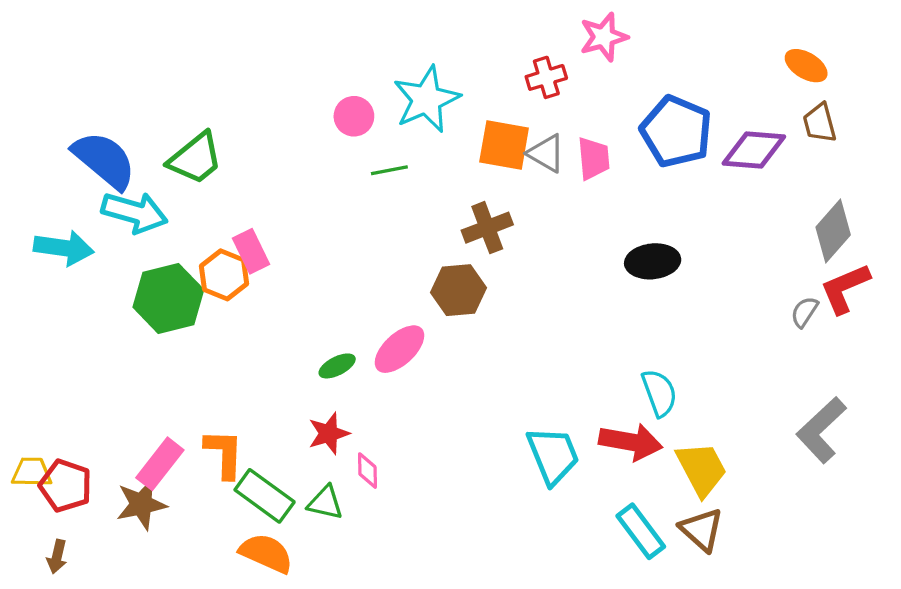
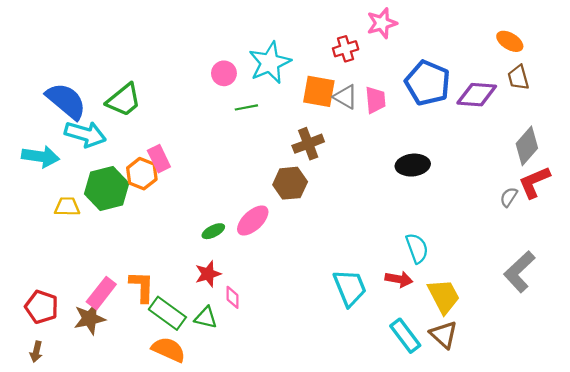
red arrow: (631, 442) -> (399, 279), size x0.7
yellow trapezoid: (32, 472) -> (67, 207), moved

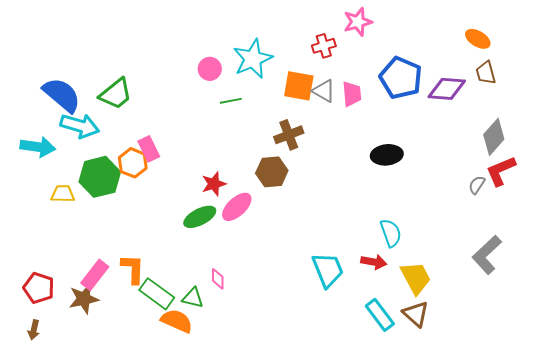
green ellipse: (213, 231) -> (200, 217), size x1.5
red star: (208, 274) -> (214, 184), moved
orange semicircle: (169, 350) -> (177, 321), moved

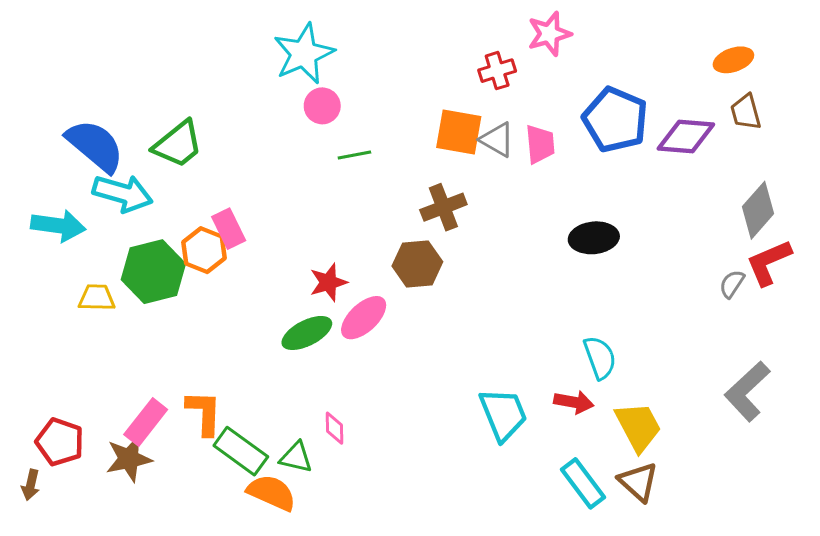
orange ellipse: (478, 39) -> (733, 60), turned -50
cyan star: (253, 59) -> (304, 54), moved
brown arrow: (34, 330) -> (31, 485), moved

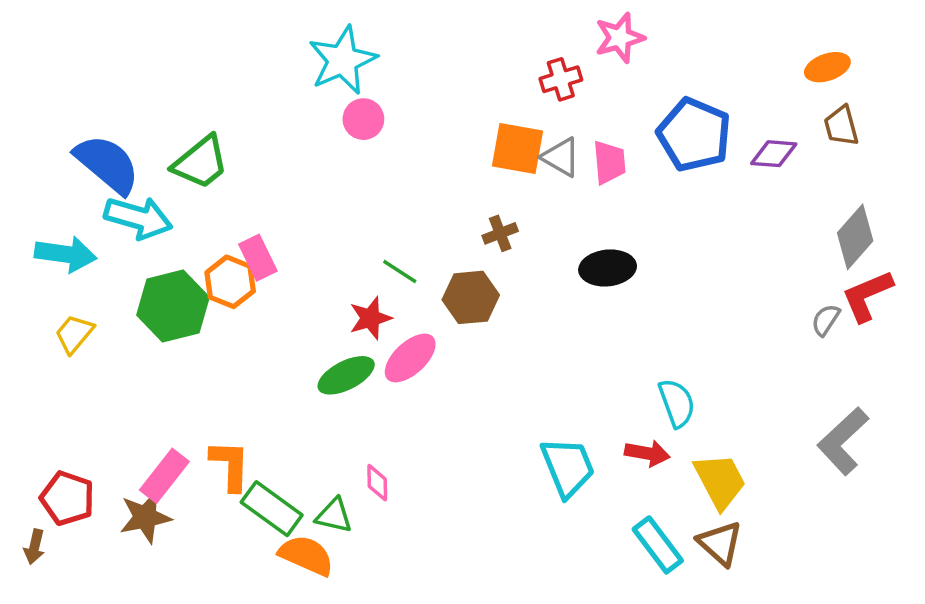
purple diamond: (686, 137) -> (774, 154), size x0.7
green line: (354, 155) -> (400, 271), moved, turned 44
brown cross: (443, 207) -> (500, 233), size x0.7
black ellipse: (594, 238) -> (608, 268), moved
yellow trapezoid: (97, 298) -> (74, 334), moved, turned -51

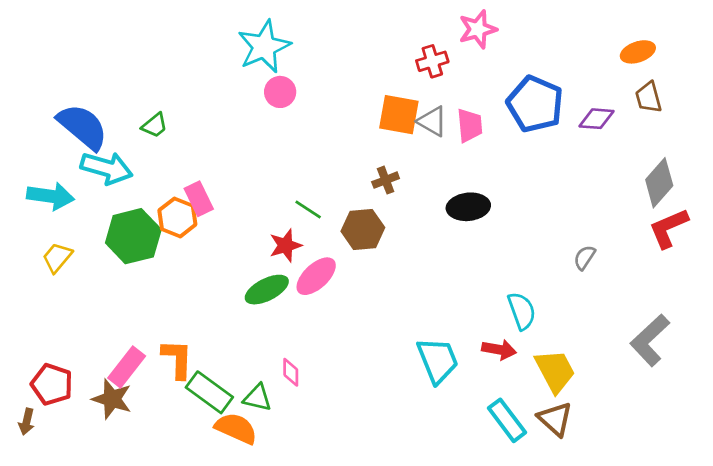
green trapezoid: (201, 162) -> (155, 125), size x0.6
gray semicircle: (826, 320) -> (584, 257), moved
brown star: (145, 517) -> (112, 399), turned 30

